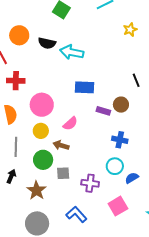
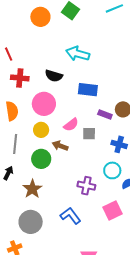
orange circle: (19, 35) -> (40, 17), moved
black semicircle: (47, 43) -> (54, 76), moved
gray square: (63, 173) -> (89, 134), moved

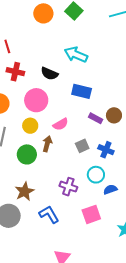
gray square: (89, 134) -> (82, 146), moved, turned -32
brown arrow: (60, 146) -> (47, 144), turned 77
brown star: (32, 189) -> (25, 191), moved

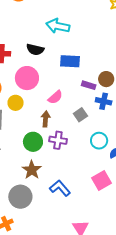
yellow circle: (30, 126) -> (16, 103), moved
blue cross: (106, 150) -> (104, 101), moved
green circle: (27, 154) -> (33, 142), moved
purple cross: (68, 187) -> (58, 140), moved

